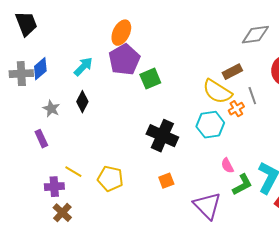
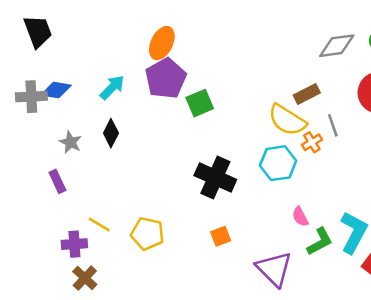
blue diamond: (40, 69) -> (56, 90), turned 50

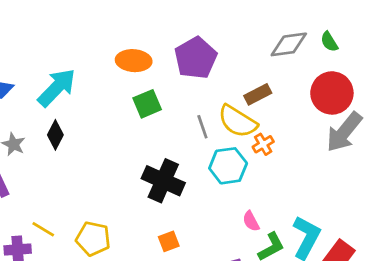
orange ellipse: (162, 43) -> (134, 61), moved, turned 68
purple pentagon: (166, 78) -> (196, 58), moved
cyan arrow: (112, 87) -> (57, 88), size x1.5
gray line: (333, 125) -> (202, 127), moved

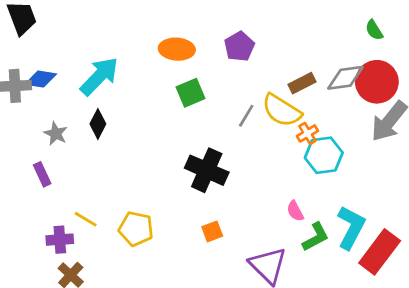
gray diamond: (289, 44) -> (346, 78), moved
purple pentagon: (196, 58) -> (239, 46), size x0.7
gray line: (202, 127) -> (246, 116), turned 50
cyan hexagon: (228, 166) -> (324, 155), moved

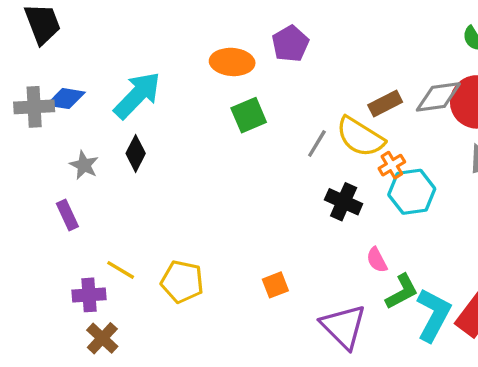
purple pentagon: (239, 46) -> (290, 44), moved
black cross: (207, 170) -> (344, 202), moved, size x0.7
cyan L-shape: (351, 227) -> (433, 315), moved

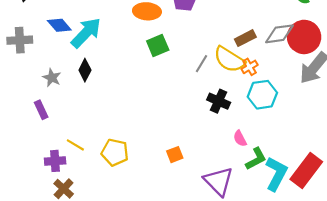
blue diamond: (66, 99) -> (59, 25), moved, turned 40
orange cross: (392, 165) -> (250, 67), moved

